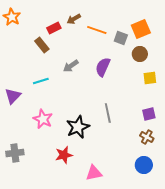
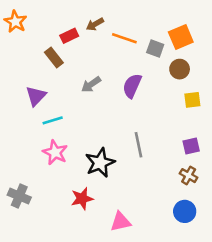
cyan line: (41, 81) -> (53, 120), moved
purple triangle: (13, 96) -> (36, 96), moved
gray cross: (15, 153) -> (19, 196), turned 30

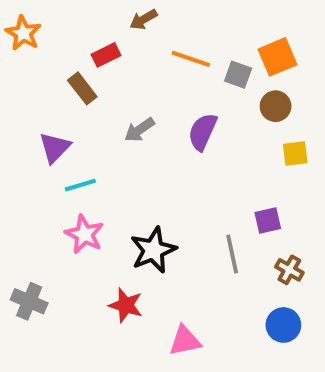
brown arrow: (95, 24) -> (143, 19), moved
gray line: (138, 145) -> (232, 254), moved
purple square: (191, 146) -> (268, 220), moved
red star: (82, 199) -> (126, 305), turned 30

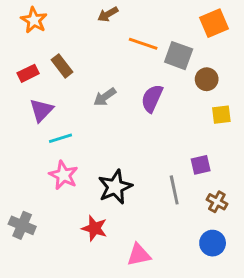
orange star: (23, 33) -> (34, 20), moved
red rectangle: (106, 55) -> (28, 73), moved
orange square: (278, 57) -> (214, 23), moved
gray square: (238, 75) -> (179, 56), size x1.4

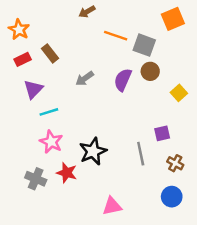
orange star: (34, 20) -> (19, 30), moved
brown circle: (207, 79) -> (150, 71), moved
yellow square: (221, 115) -> (179, 93), turned -35
gray cross: (22, 225) -> (36, 179), moved
red star: (94, 228) -> (67, 173), moved

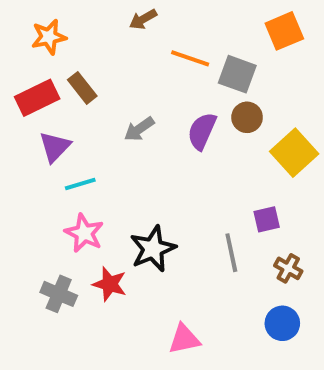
orange star: (19, 30) -> (49, 37), moved, turned 30
red rectangle: (23, 59) -> (37, 98), size x1.5
yellow square: (179, 93) -> (294, 153), size x1.6

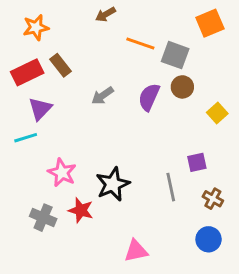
yellow square: (294, 153) -> (217, 113), size x0.6
cyan line: (80, 184) -> (26, 138), moved

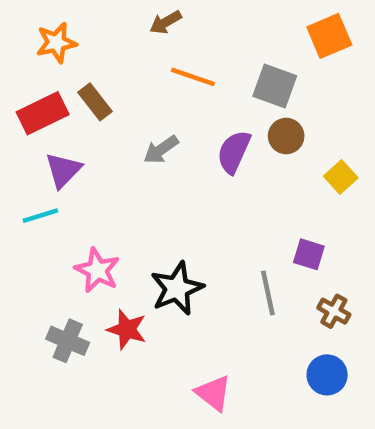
orange line: (140, 43) -> (193, 77), moved
purple square: (197, 162) -> (309, 254), turned 30
pink triangle: (136, 251) -> (213, 393), turned 50

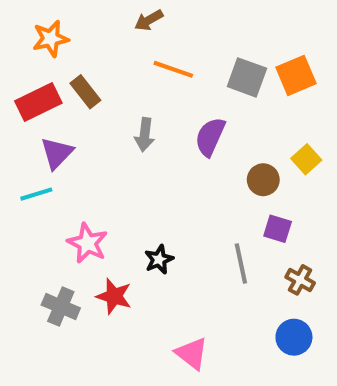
orange square: (329, 36) -> (296, 75), moved
brown circle: (286, 136) -> (263, 180), moved
gray arrow: (161, 150) -> (145, 135), turned -48
black star: (177, 288) -> (159, 259), size x0.6

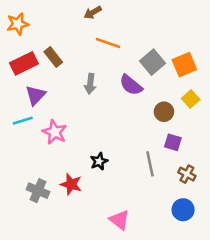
orange star: (51, 39) -> (18, 24), moved
orange square: (296, 75) -> (184, 65), moved
gray square: (247, 77) -> (153, 62), moved, turned 30
purple semicircle: (210, 137) -> (131, 85), turned -75
pink star: (87, 243) -> (55, 132), moved

